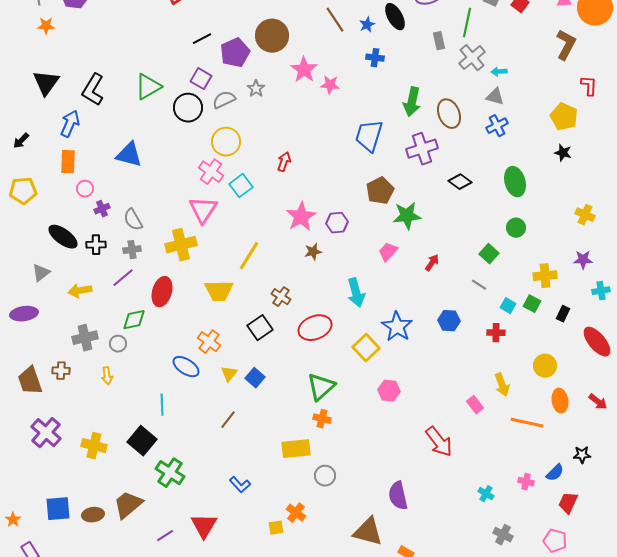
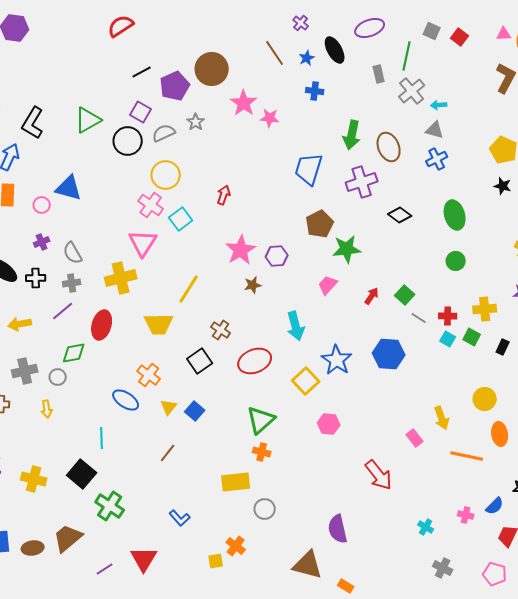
pink circle: (85, 189) -> (42, 205), moved
green square: (489, 254) -> (405, 295), moved
blue hexagon: (449, 321) -> (389, 354), size x1.4
red cross: (496, 333) -> (448, 316), moved

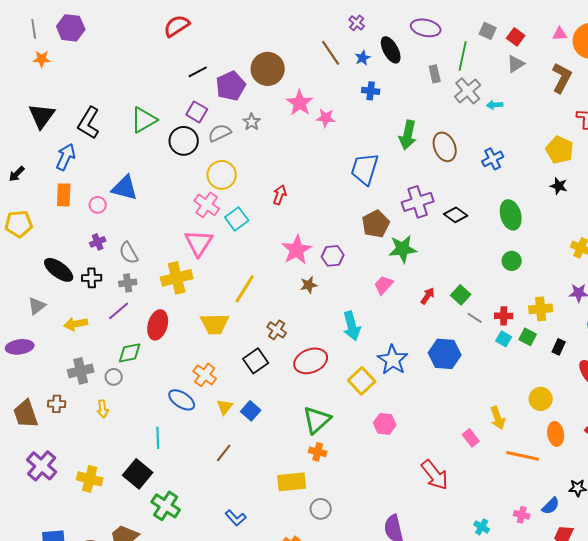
purple ellipse: (370, 28) -> (426, 28), turned 32
gray triangle: (435, 130) -> (516, 64), moved, turned -48
purple cross: (362, 182) -> (418, 202), moved

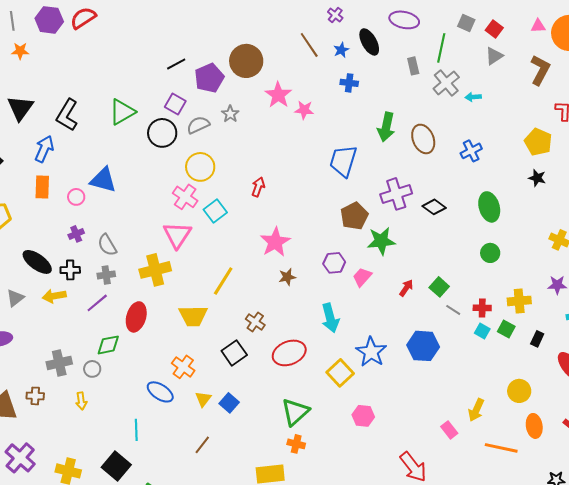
red semicircle: (177, 26) -> (83, 18), moved
purple hexagon: (333, 256) -> (334, 263), moved
yellow arrow: (76, 324) -> (54, 296), moved
yellow arrow: (498, 418) -> (476, 410), turned 45

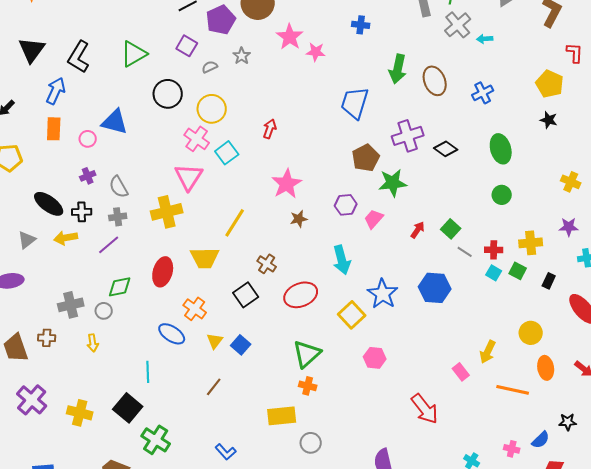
gray semicircle: (198, 125) -> (210, 67), size x0.7
black circle: (162, 133) -> (168, 94), moved
red ellipse: (136, 317) -> (163, 272), moved

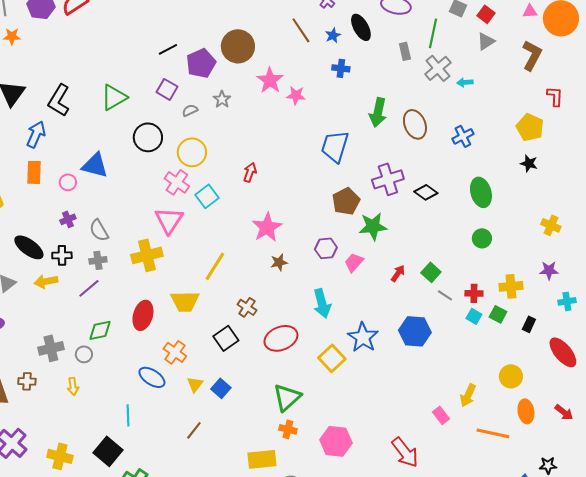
pink hexagon: (375, 358) -> (336, 441), moved, size x1.4

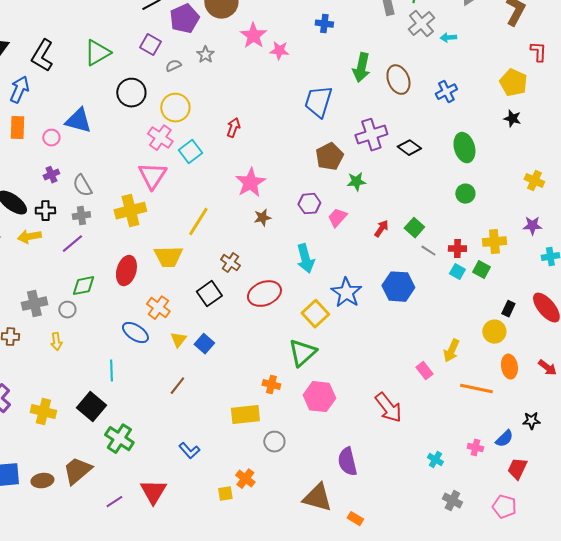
green star: (373, 226) -> (356, 182), size x0.7
black rectangle: (529, 324) -> (508, 309), moved
green triangle: (287, 397) -> (302, 353), moved

